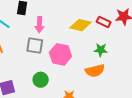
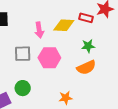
pink arrow: (39, 25) -> (39, 30), moved
green circle: (41, 80) -> (23, 88), moved

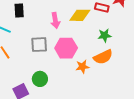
orange star: (66, 98) -> (82, 67), moved

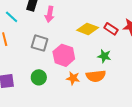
pink arrow: (55, 21) -> (50, 14), moved
green circle: (40, 79) -> (39, 77), moved

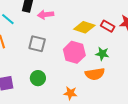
pink arrow: (50, 14) -> (46, 15), turned 77
pink hexagon: (64, 55) -> (74, 52), moved
orange star: (73, 78) -> (70, 93), moved

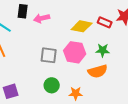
gray square: (37, 44) -> (49, 55), moved
green circle: (38, 78) -> (52, 85), moved

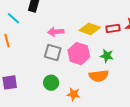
pink arrow: (42, 18) -> (56, 32), moved
red rectangle: (105, 22) -> (113, 28), turned -40

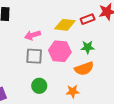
orange star: (74, 94) -> (73, 91), moved

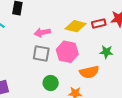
green star: (88, 47) -> (106, 52), moved
green circle: (39, 86) -> (51, 83), moved

